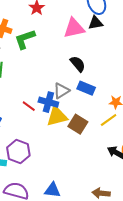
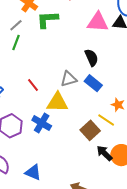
blue cross: (48, 102) -> (42, 123), moved
yellow line: (109, 120) -> (106, 120), turned 54
brown square: (78, 124) -> (90, 130), moved

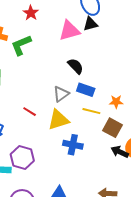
yellow line: (106, 120) -> (91, 111), moved
blue cross: (42, 123) -> (73, 145), moved
brown square: (90, 130) -> (113, 128), moved

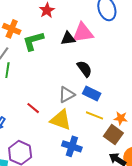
black triangle: (91, 24) -> (68, 38), moved
orange star: (116, 102) -> (121, 118), moved
yellow triangle: (58, 120) -> (61, 120), turned 30

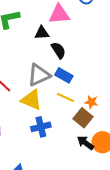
black triangle: (68, 38) -> (42, 33), moved
gray triangle: (67, 95) -> (39, 75), size x1.4
blue cross: (72, 146) -> (41, 127), turned -36

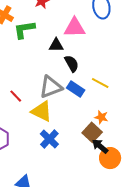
yellow line: (65, 97) -> (100, 83), moved
blue cross: (41, 127) -> (49, 139), turned -36
black arrow: (86, 143) -> (100, 146), moved

